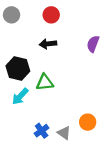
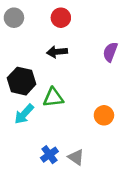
orange circle: (88, 122) -> (104, 115), moved

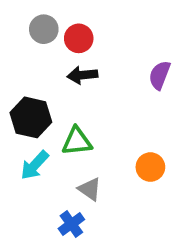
gray circle: (14, 18) -> (44, 29), moved
red circle: (61, 18) -> (79, 38), moved
gray triangle: (76, 157) -> (90, 189), moved

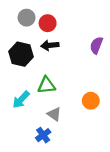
black hexagon: (31, 117) -> (21, 54), moved

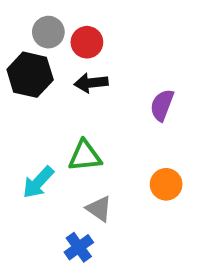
purple semicircle: (96, 45) -> (162, 105), moved
black hexagon: (21, 54) -> (30, 75), moved

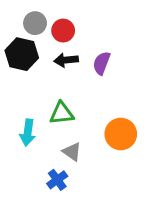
purple semicircle: (162, 105) -> (102, 63), moved
cyan arrow: (38, 182) -> (28, 133), turned -35
orange circle: (166, 184) -> (121, 134), size x1.4

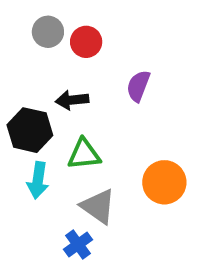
black hexagon: (22, 54) -> (30, 130), moved
black arrow: (66, 60) -> (72, 100), moved
gray triangle: (72, 152) -> (98, 206), size x1.4

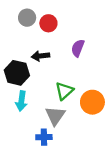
green triangle: (84, 154) -> (64, 91), moved, turned -36
gray triangle: (98, 206) -> (55, 116), turned 30
blue cross: (78, 245) -> (44, 137), turned 35

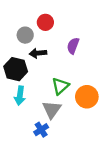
gray circle: (27, 18) -> (25, 35), moved
blue cross: (44, 137) -> (41, 130), turned -32

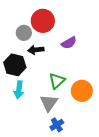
red circle: (45, 22) -> (43, 21), size x1.5
purple semicircle: (73, 46) -> (69, 43), turned -140
blue cross: (41, 130) -> (57, 125), moved

